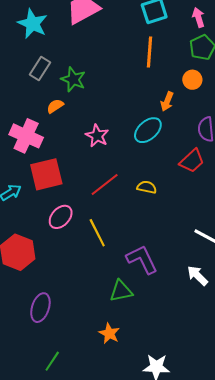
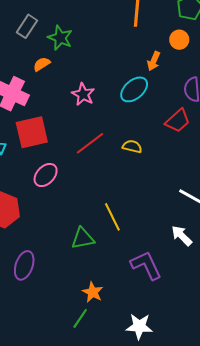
yellow line: (97, 233) -> (112, 217), moved
purple L-shape: (142, 259) -> (146, 265), moved
green triangle: (121, 291) -> (83, 238), moved
green line: (52, 361) -> (80, 318), moved

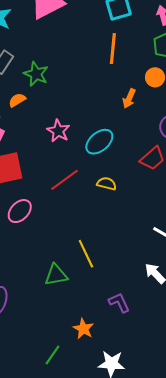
cyan ellipse: (134, 89) -> (99, 142), moved
purple L-shape: (146, 265) -> (119, 303), size x0.7
orange star: (93, 292) -> (83, 329), moved

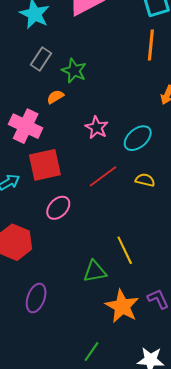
orange star: (83, 329) -> (122, 306), moved, size x1.6

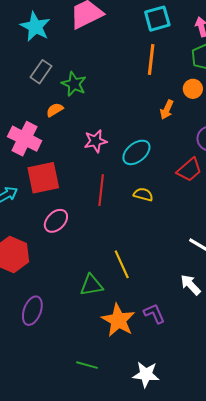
pink star: (97, 127) -> (96, 141), turned 30
red line: (103, 176) -> (101, 190), turned -48
green line: (92, 352) -> (87, 365), turned 70

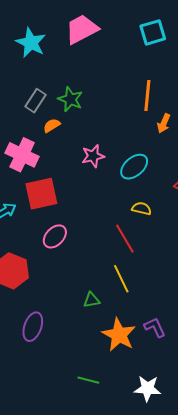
orange line: (151, 59) -> (147, 95), moved
gray rectangle: (41, 72) -> (35, 101), moved
red line: (101, 190) -> (125, 239), moved, turned -36
green triangle: (92, 285) -> (92, 300), size x0.7

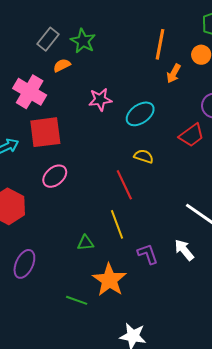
purple L-shape: (155, 327) -> (148, 254), moved
green line: (88, 380) -> (77, 300), moved

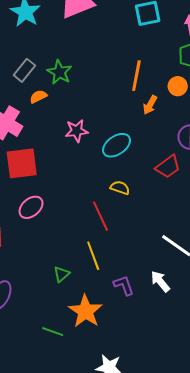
green triangle: (85, 243) -> (62, 274), turned -36

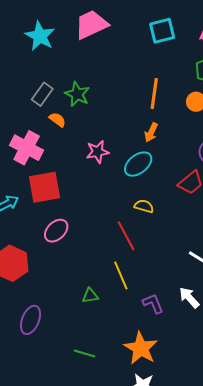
orange semicircle: (38, 97) -> (57, 120), turned 66
orange arrow: (150, 105) -> (151, 132), moved
green triangle: (62, 274) -> (90, 296), turned 36
orange star: (86, 311) -> (141, 348), moved

